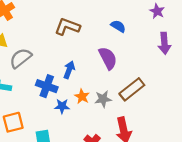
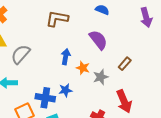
blue cross: (47, 86) -> (45, 98), moved
brown rectangle: (132, 89) -> (125, 64), size x0.6
orange star: (82, 96) -> (83, 68), moved

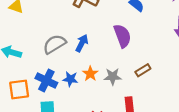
gray semicircle: (21, 54) -> (54, 44), moved
orange star: (83, 68) -> (90, 74), moved

